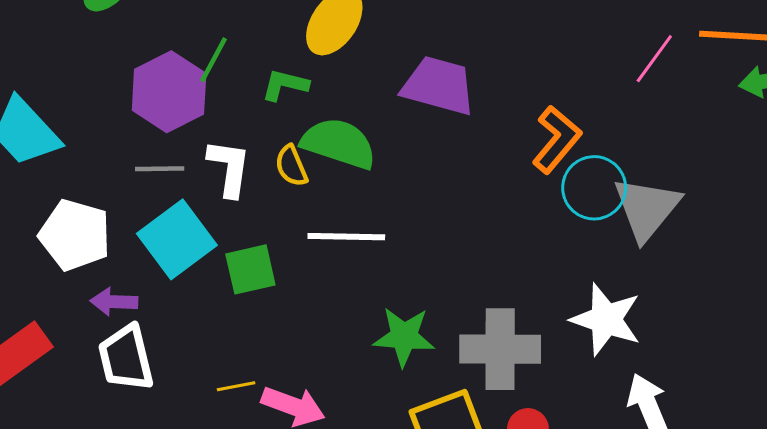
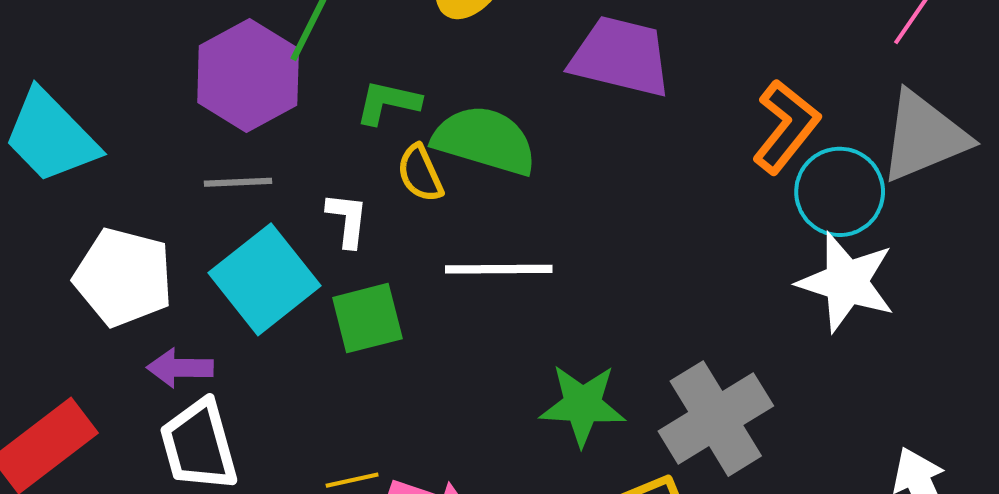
green L-shape: (285, 85) -> (388, 102), moved
white L-shape: (229, 168) -> (347, 220), moved, size x0.7
gray triangle: (647, 208) -> (924, 137), moved, turned 30
white star: (606, 319) -> (846, 282), moved
gray cross: (500, 349) -> (716, 419), turned -30

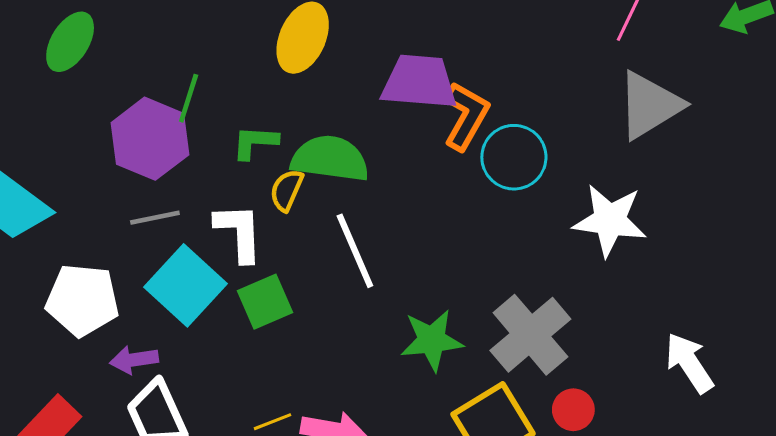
orange L-shape: (786, 126) -> (466, 116), moved
yellow semicircle: (420, 173) -> (287, 190), turned 57
cyan circle: (840, 192) -> (514, 157), moved
white L-shape: (347, 220) -> (239, 232), size x1.5
white line: (499, 269) -> (355, 251), turned 76

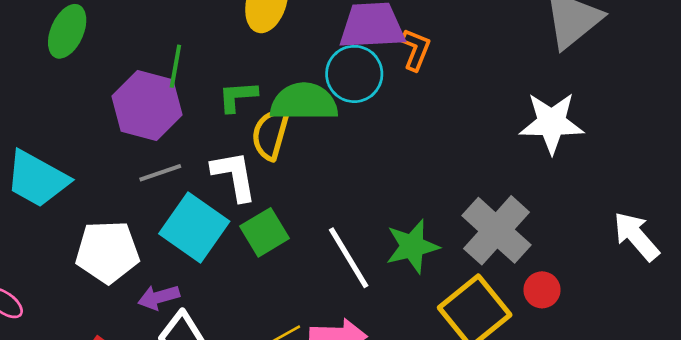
orange L-shape: (466, 116) -> (416, 50), size x0.7
cyan circle: (514, 157) -> (354, 74), moved
yellow semicircle: (287, 190) -> (270, 134), size x1.4
white line: (355, 251) -> (349, 258), moved

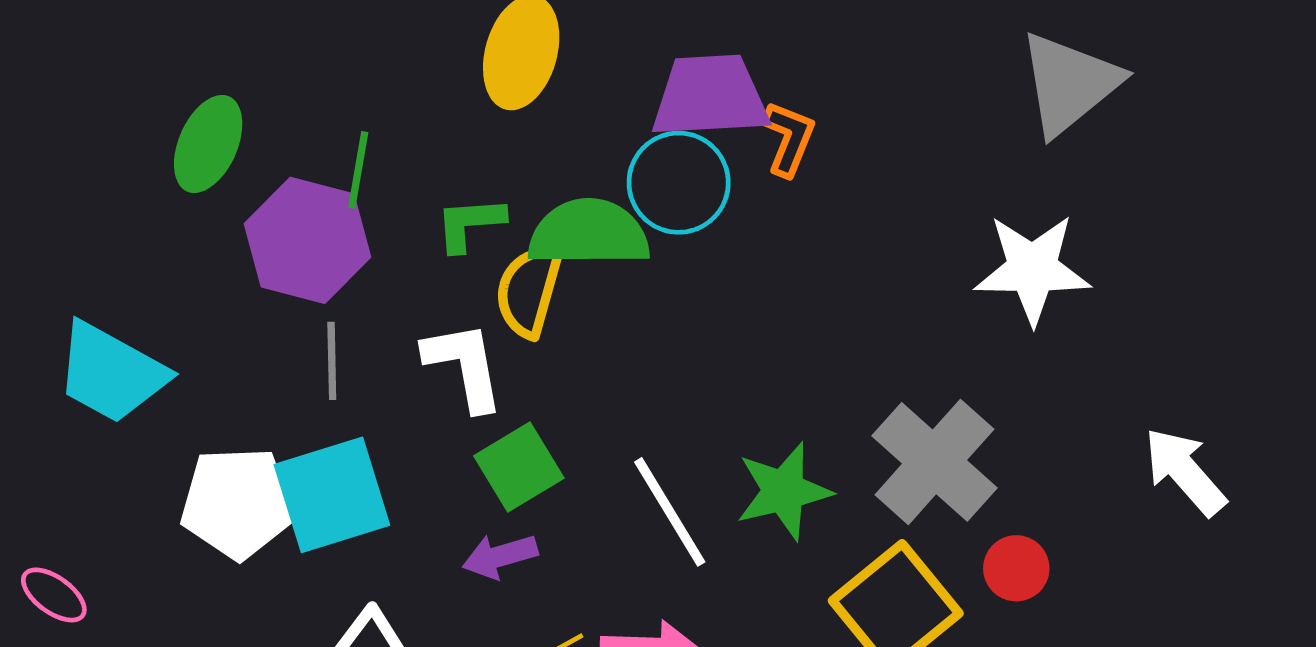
green ellipse: (67, 31) -> (208, 144), moved
gray line: (160, 173) -> (332, 361), turned -72
cyan square: (194, 227) -> (332, 495), moved, turned 38
purple arrow: (159, 297) -> (500, 556), moved

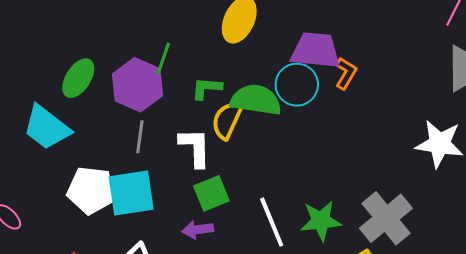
green ellipse: (208, 144) -> (78, 78), moved

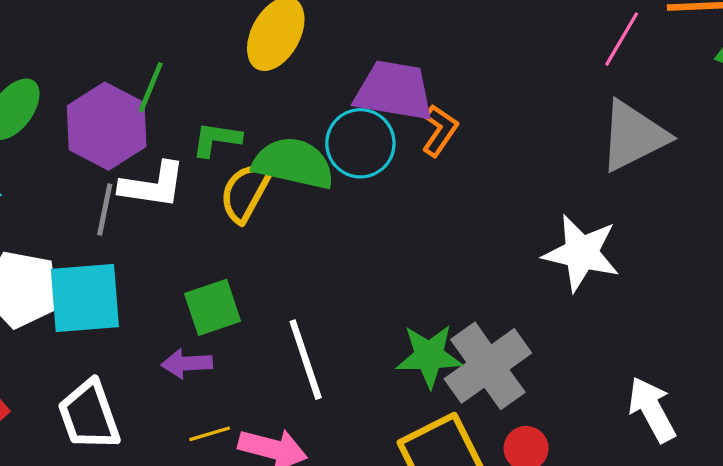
white L-shape: (195, 147) -> (153, 185), moved, turned 96
green star: (321, 221) -> (429, 356), moved

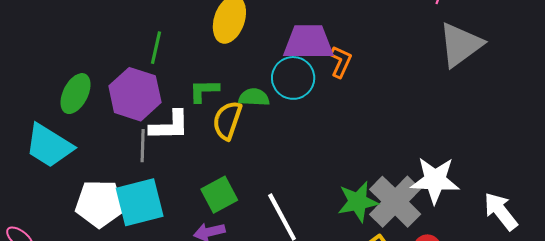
green line: (151, 87) -> (156, 48), moved
green semicircle: (293, 163) -> (254, 97), size x0.6
white star: (581, 253) -> (435, 180), moved

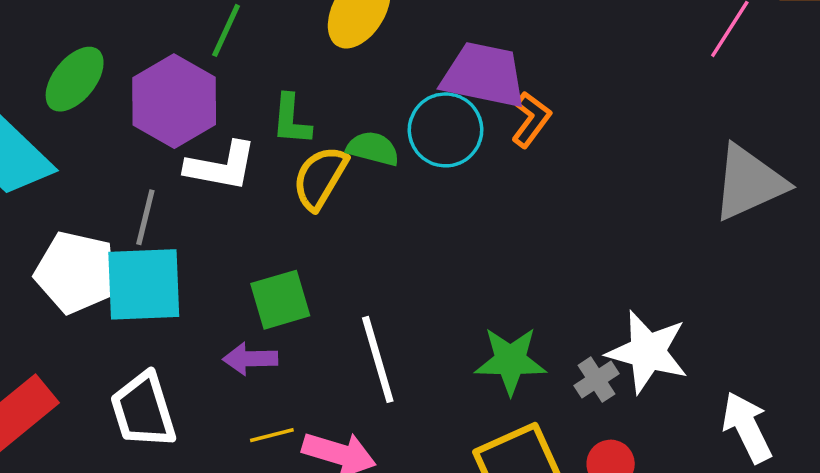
gray triangle: (460, 45) -> (749, 183), moved
green L-shape: (204, 91) -> (291, 120), turned -96
gray line: (143, 146) -> (145, 217), moved
gray cross: (395, 202) -> (597, 380), moved, size x0.5

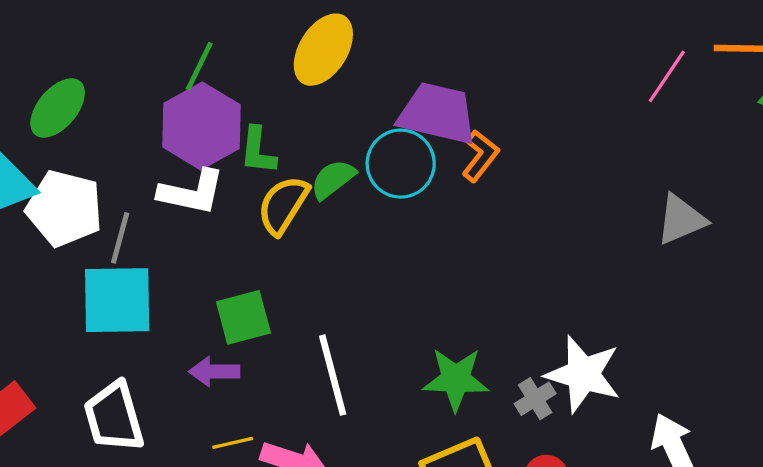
purple hexagon: (174, 101) -> (201, 126), moved
green semicircle: (373, 149) -> (333, 179), turned -54
gray triangle: (749, 183) -> (681, 219), size x0.7
white pentagon: (76, 272) -> (64, 208), moved

